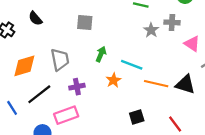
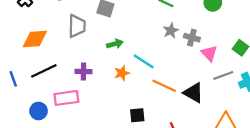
gray cross: (172, 22) -> (192, 38), moved
green arrow: (101, 54) -> (115, 44), turned 40
gray trapezoid: (60, 60) -> (77, 26), moved

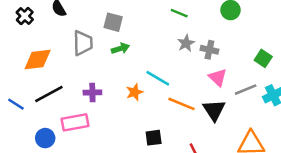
green arrow: (115, 44) -> (120, 49), moved
pink triangle: (209, 53) -> (218, 77), moved
blue line: (13, 79) -> (16, 104), turned -35
black triangle: (193, 93) -> (214, 110), turned 30

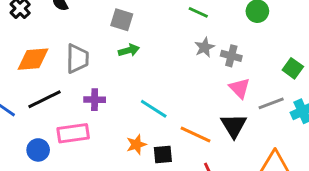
gray trapezoid: (83, 43) -> (77, 59), moved
cyan line: (158, 78) -> (154, 109), moved
orange star: (135, 92) -> (136, 144), moved
orange line: (182, 104) -> (195, 134), moved

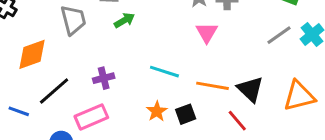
gray trapezoid: (77, 59) -> (73, 20), moved
pink triangle: (240, 88) -> (207, 32), moved, turned 30
black triangle: (234, 126) -> (250, 89), moved

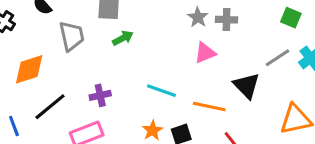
pink triangle: (207, 32) -> (205, 53), turned 35
black triangle: (250, 89) -> (247, 86), moved
blue line: (19, 111) -> (14, 126), turned 48

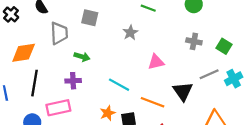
gray star: (198, 17) -> (130, 33), moved
gray cross: (227, 20) -> (194, 41), moved
green arrow: (123, 38) -> (82, 57), moved, turned 35
black line: (50, 107) -> (34, 83), turned -50

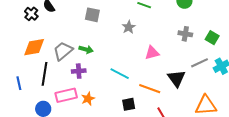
black cross: (11, 14) -> (31, 14), moved
gray trapezoid: (59, 33) -> (63, 51), moved, turned -125
orange star: (108, 113) -> (88, 99), moved

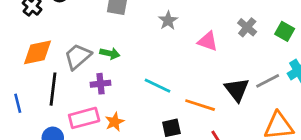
gray cross: (185, 34) -> (247, 27), turned 32
pink triangle: (152, 53) -> (208, 41), moved, turned 35
gray line: (199, 63) -> (268, 81), moved

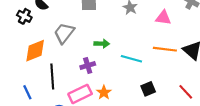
green arrow: (110, 53) -> (102, 44), moved
gray trapezoid: (78, 56) -> (64, 33), moved
orange line: (200, 105) -> (165, 49), moved

